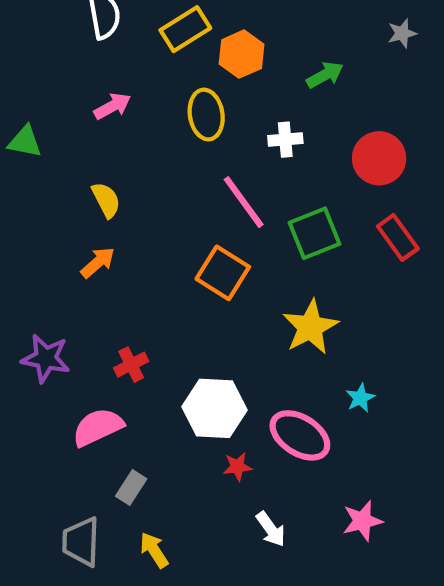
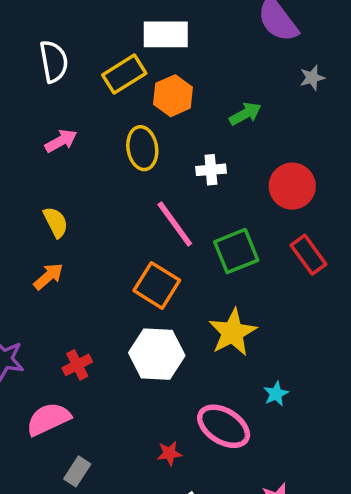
white hexagon: (214, 408) -> (157, 354), moved

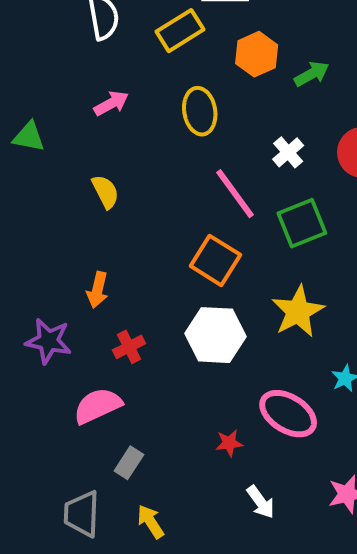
orange hexagon: (173, 96) -> (257, 54), moved
white cross: (211, 170) -> (288, 152), moved, turned -36
orange arrow: (48, 276) -> (98, 290), moved, turned 144

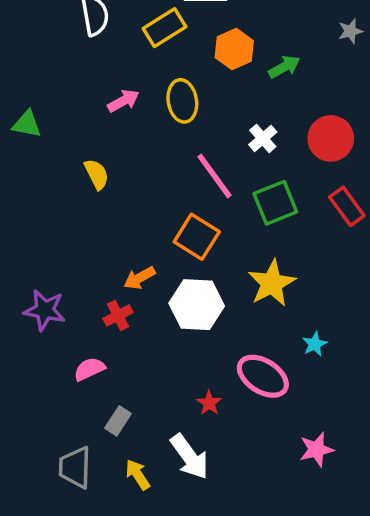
pink arrow: (111, 103) -> (123, 101), moved
orange arrow: (98, 290) -> (139, 278), moved, turned 48
pink semicircle: (98, 406) -> (89, 369), size x0.7
red star: (229, 443) -> (209, 403), turned -30
white arrow: (261, 502) -> (190, 457), moved, size x1.5

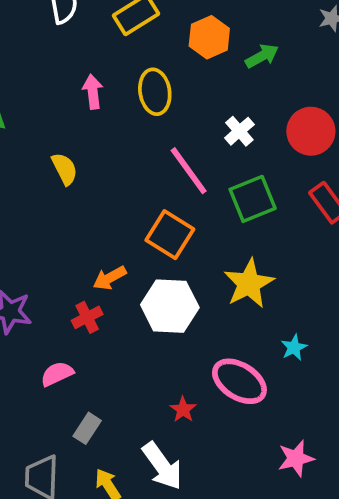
pink arrow: (123, 101) -> (93, 92), turned -68

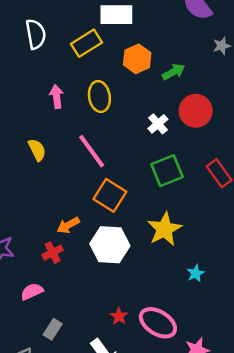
red circle: (311, 131) -> (196, 111), moved
pink line: (189, 171) -> (92, 151), moved
pink ellipse: (239, 381) -> (158, 323), moved

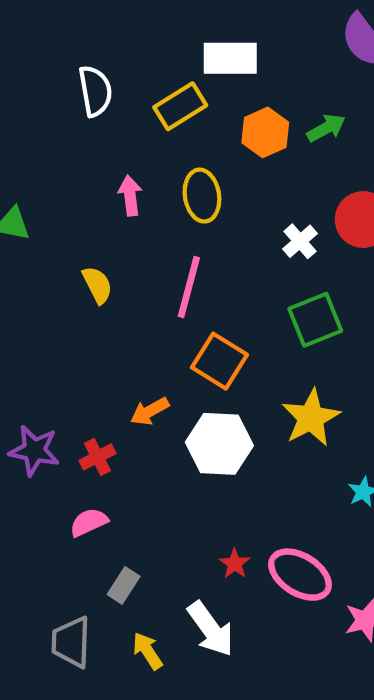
green arrow: (174, 72) -> (326, 128), moved
pink line: (92, 151) -> (189, 287), turned 51
red cross: (53, 253) -> (97, 457), moved

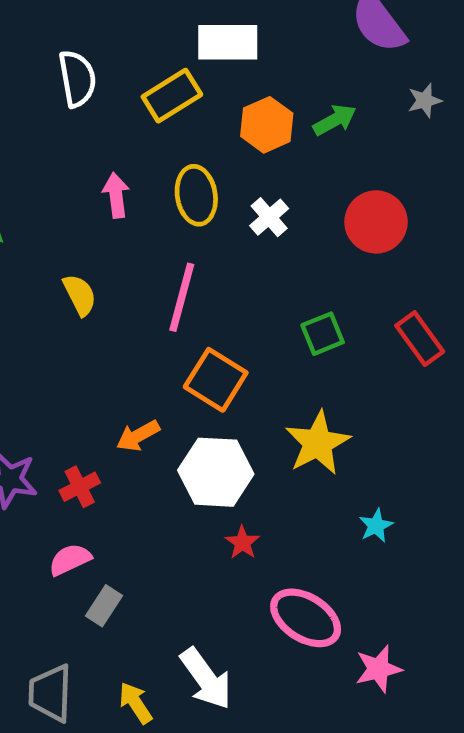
white cross: (300, 241) -> (269, 217), moved
green square: (315, 320) -> (323, 334), size x0.7
red star: (235, 564) -> (242, 543), moved
gray rectangle: (124, 585) -> (104, 606), moved

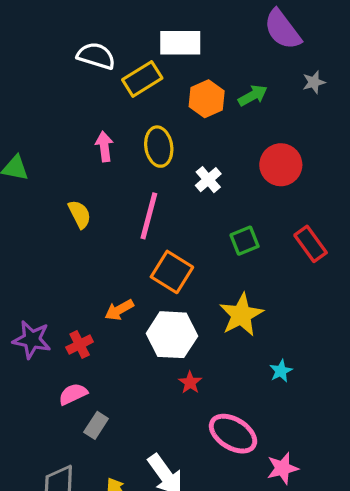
white semicircle: (77, 79) -> (96, 56), moved, turned -63
white cross: (269, 217) -> (208, 180), moved

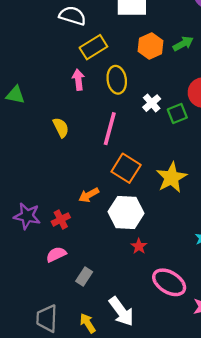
yellow rectangle: (142, 79) -> (93, 47), moved
green square: (245, 241) -> (177, 114), moved
yellow star: (241, 315) -> (171, 178), moved
gray rectangle: (96, 425) -> (84, 277), moved

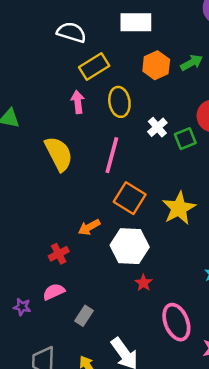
yellow semicircle: (61, 127) -> (59, 154), size x1.6
purple star: (27, 216) -> (22, 307), moved, size x0.6
pink ellipse: (169, 282) -> (176, 322), turned 36

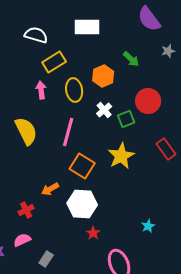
green arrow: (192, 63) -> (131, 59), turned 72
orange hexagon: (156, 65) -> (103, 76), moved
yellow star: (179, 208) -> (121, 156), moved

